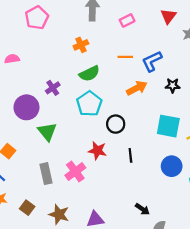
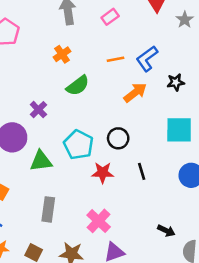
cyan pentagon: (89, 104) -> (78, 145), moved
green triangle: (47, 132) -> (41, 161), turned -48
pink cross: (75, 172) -> (99, 221), moved
gray rectangle: (46, 174) -> (48, 209), turned 30

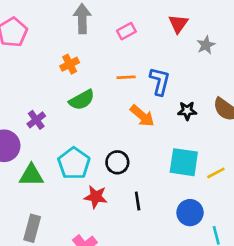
blue L-shape: (147, 59) -> (160, 81), turned 132
orange arrow: (135, 93) -> (142, 116), turned 70

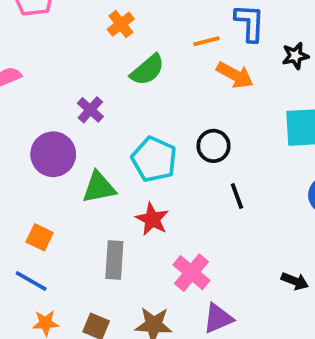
orange line: (126, 77) -> (206, 41), moved
red star: (96, 197) -> (152, 219), moved, turned 30
black line: (138, 201) -> (237, 196), moved

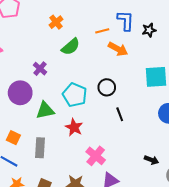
black star: (295, 56) -> (149, 30), moved
gray rectangle: (114, 260) -> (40, 148), moved

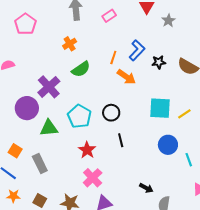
blue L-shape: (126, 21) -> (137, 50), turned 35
orange line: (102, 31) -> (113, 58), turned -64
purple cross: (40, 69) -> (49, 87), size x1.6
red star: (74, 127) -> (87, 150), moved
gray rectangle: (40, 148) -> (40, 164), turned -36

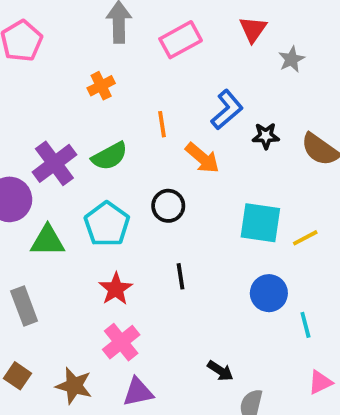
pink rectangle: (109, 16) -> (181, 40), size x1.5
orange line: (113, 58) -> (162, 124), moved, turned -32
green semicircle: (81, 69) -> (110, 156), moved
black circle: (111, 113) -> (168, 206), moved

